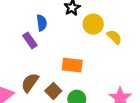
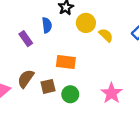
blue semicircle: (42, 23) -> (47, 25), moved
brown square: (53, 91) -> (48, 86), turned 32

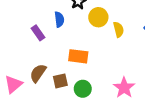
yellow semicircle: (106, 35) -> (118, 30), turned 32

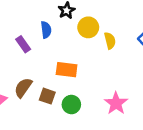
brown square: (60, 81) -> (47, 96), turned 32

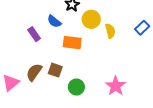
blue semicircle: (46, 30) -> (54, 21), turned 136
orange rectangle: (67, 70) -> (72, 43), moved
brown square: (47, 96) -> (55, 70), moved

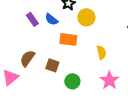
yellow semicircle: (110, 31) -> (101, 52), moved
purple rectangle: (34, 34) -> (32, 19), moved
brown semicircle: (34, 72) -> (27, 58), moved

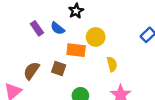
yellow circle: (86, 17) -> (96, 37), moved
brown square: (52, 65) -> (59, 69), moved

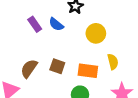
orange rectangle: (76, 50) -> (88, 71), moved

